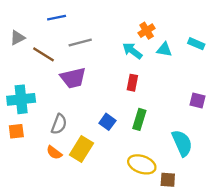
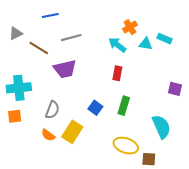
cyan rectangle: (196, 44) -> (165, 39), moved

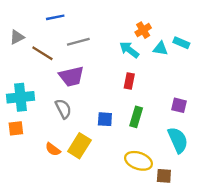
purple square: (175, 89) -> (179, 105), moved
blue square: (95, 108) -> (105, 119), turned -32
gray semicircle: (52, 110) -> (63, 109), moved, turned -48

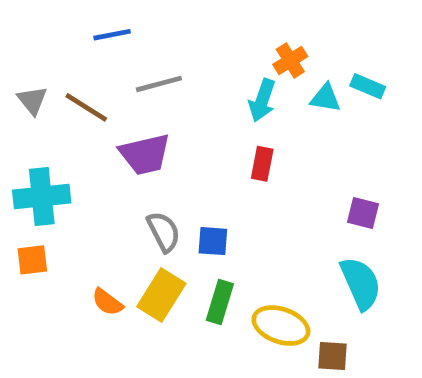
gray triangle: (17, 37) -> (32, 100), moved, turned -42
cyan arrow: (129, 50) -> (262, 100), turned -108
gray semicircle: (63, 109) -> (164, 232), moved
green rectangle: (136, 117) -> (220, 302), moved

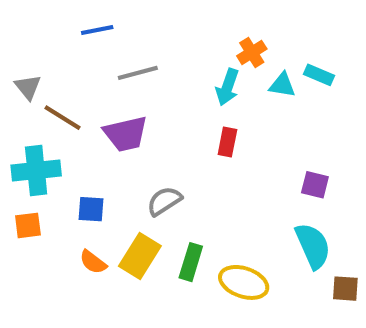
brown line: (86, 107) -> (63, 118), moved
gray semicircle: (164, 232) -> (164, 201), moved, turned -96
blue square: (213, 241) -> (91, 209), moved
brown square: (333, 356) -> (345, 289), moved

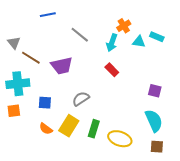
gray line: (138, 73) -> (80, 35), moved, turned 54
red rectangle: (227, 142) -> (112, 70), turned -56
brown square: (345, 289) -> (157, 147), moved

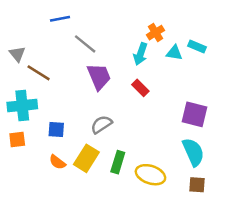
gray line: (80, 35) -> (85, 44), moved
purple trapezoid: (62, 66) -> (99, 77), moved, turned -100
purple square: (155, 91) -> (194, 114), size x1.5

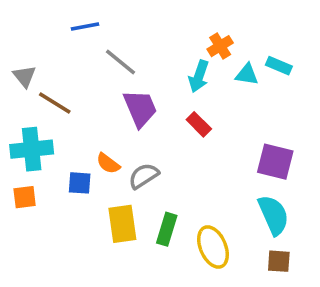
yellow rectangle: (86, 158) -> (122, 224), turned -40
orange semicircle: (57, 162) -> (108, 163), moved
yellow ellipse: (150, 175) -> (213, 247), turned 48

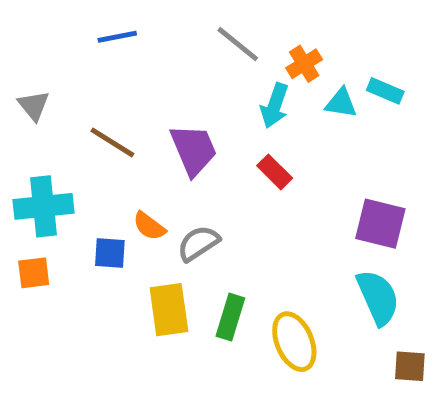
gray line: (121, 62) -> (238, 44), moved
brown line: (55, 103) -> (112, 142), moved
brown square: (279, 261) -> (410, 366), moved

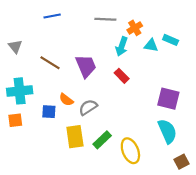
gray line: (238, 44) -> (105, 19), turned -36
green rectangle: (230, 317) -> (102, 140), turned 30
brown square: (410, 366) -> (181, 162), turned -32

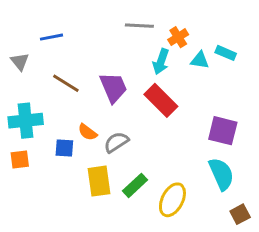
blue line: (52, 16) -> (51, 37), moved
red rectangle: (122, 76) -> (161, 100), size x1.6
yellow ellipse: (130, 151) -> (172, 200), turned 50

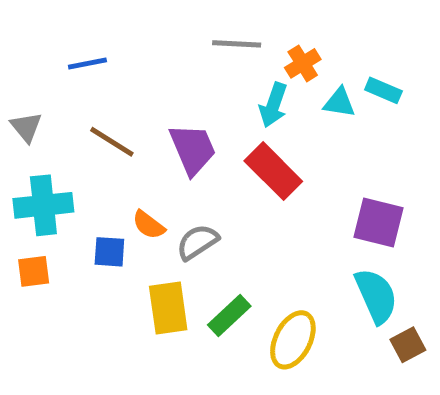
gray triangle: (20, 62) -> (26, 127), moved
brown square: (240, 214) -> (408, 345), moved

